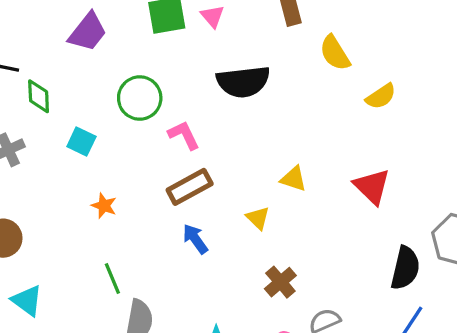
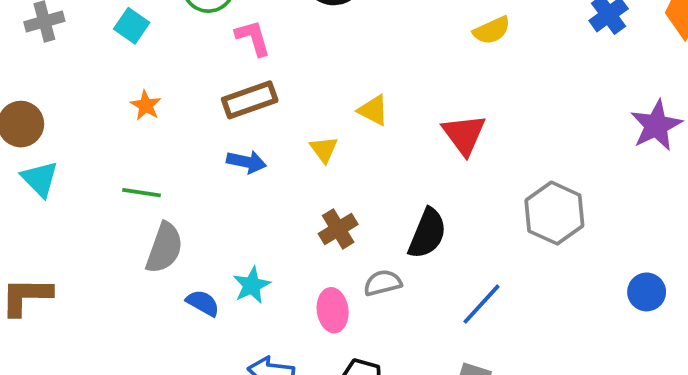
blue arrow: (195, 239) -> (246, 162), turned 128
black semicircle: (405, 268) -> (427, 233), moved
green line: (112, 279) -> (142, 193), turned -68
cyan triangle: (27, 301) -> (40, 179), moved

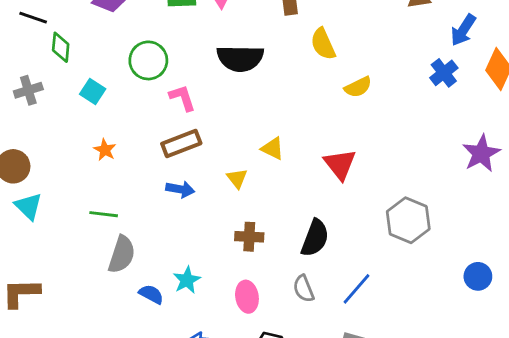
brown cross: (338, 229) -> (249, 237), turned 36
gray semicircle: (383, 283) -> (304, 289), moved, turned -96

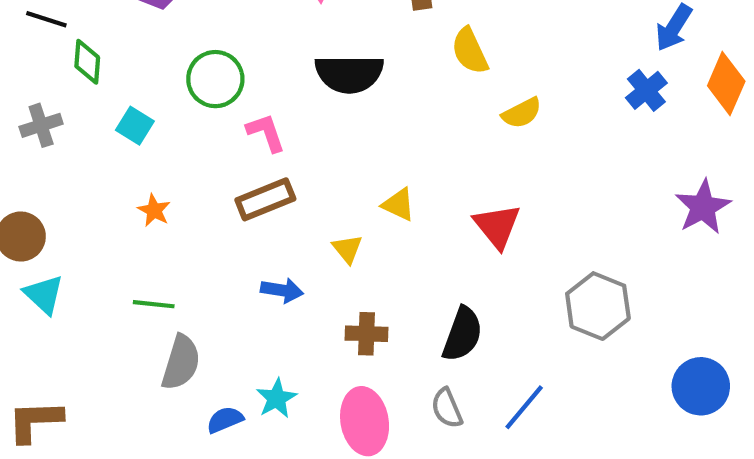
blue arrow: (180, 189) -> (282, 290), moved
blue circle: (478, 276) -> (701, 386), size x1.4
blue semicircle: (151, 294) -> (225, 420), turned -50
pink ellipse: (247, 297) -> (365, 421), size x1.4

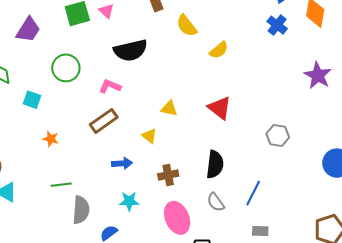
pink L-shape: (266, 133) -> (110, 86), moved, turned -35
gray hexagon: (598, 306) -> (278, 136), size x0.7
cyan star: (276, 398) -> (129, 201), moved, turned -30

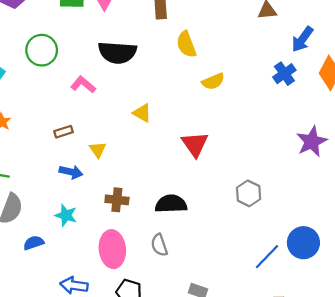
yellow triangle: (169, 108) -> (142, 113), moved
brown rectangle: (104, 121) -> (63, 132), moved, size x0.6
yellow triangle: (149, 136) -> (98, 150), moved
black semicircle: (215, 164) -> (171, 204), turned -116
blue line: (253, 193) -> (267, 257), moved

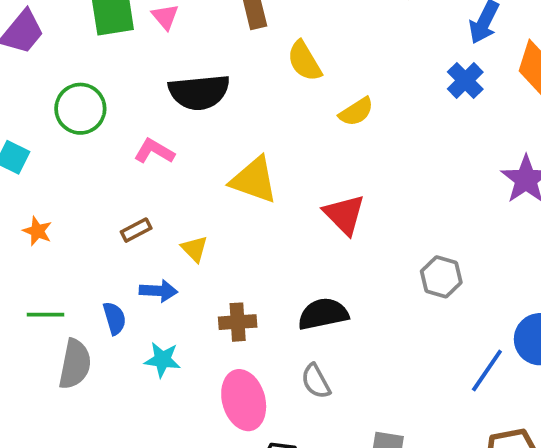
yellow triangle: (142, 113) -> (254, 180), size x1.6
blue semicircle: (34, 243) -> (115, 318), moved, turned 102

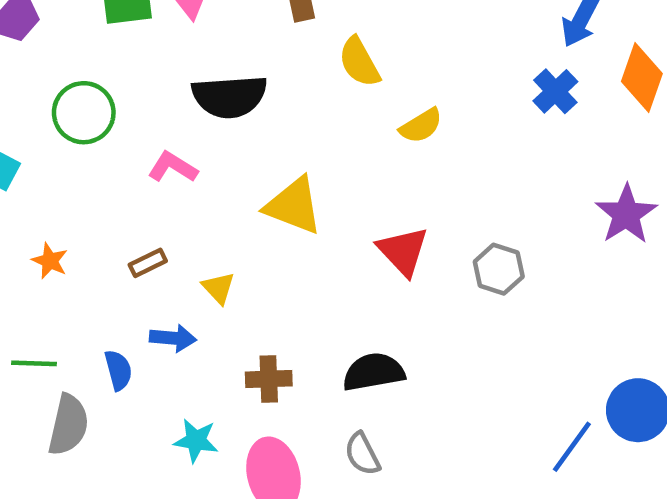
orange star: (37, 231) -> (50, 261), moved
gray hexagon: (441, 277) -> (499, 269), moved
cyan star: (162, 360) -> (196, 441), moved

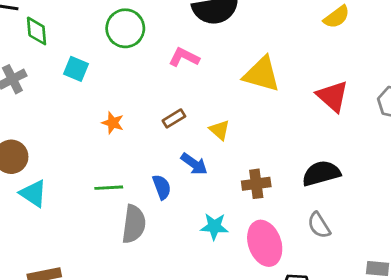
blue arrow: (173, 338) -> (194, 164), turned 36

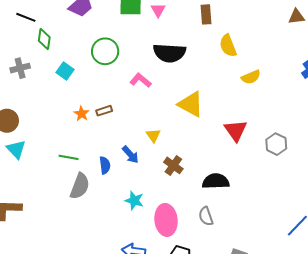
brown rectangle: (174, 118) -> (104, 111), moved
brown cross: (256, 184) -> (173, 165), moved, turned 30

